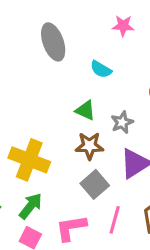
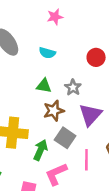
green arrow: (31, 206) -> (41, 150), moved

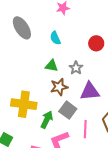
cyan semicircle: (47, 53) -> (55, 38), turned 48
purple triangle: (90, 115) -> (90, 91), turned 40

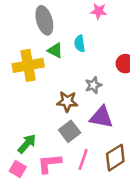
green triangle: (52, 66) -> (55, 50), moved
yellow cross: (24, 104) -> (28, 65), moved, turned -35
green arrow: (47, 120) -> (27, 144), moved

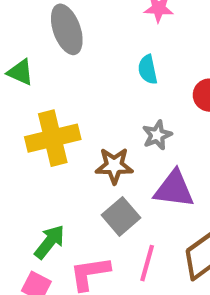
cyan semicircle: (80, 44) -> (148, 70), moved
green triangle: (55, 50) -> (20, 72), moved
yellow cross: (28, 65) -> (53, 138), moved

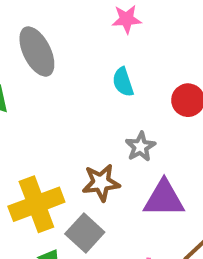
yellow cross: (53, 138) -> (36, 204), moved
gray square: (121, 216) -> (85, 233), moved

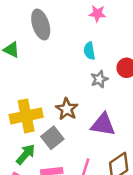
gray star: (140, 147) -> (99, 79), moved
brown star: (101, 183) -> (67, 109), turned 30

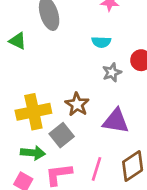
cyan semicircle: (89, 51) -> (101, 42), turned -78
green arrow: (26, 154) -> (33, 153), turned 55

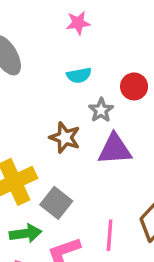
brown star: (77, 104) -> (65, 138), moved
purple triangle: (116, 121) -> (115, 149), moved

